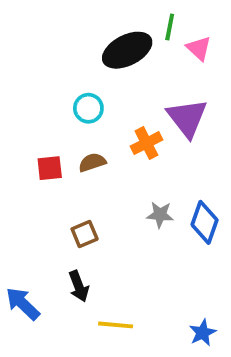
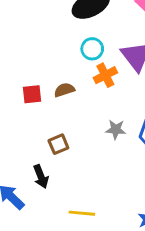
cyan circle: (88, 108) -> (92, 49), moved
black arrow: (79, 286) -> (41, 176), moved

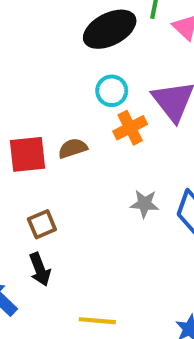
red square: (32, 94) -> (28, 154), size x1.4
brown square: (58, 144) -> (42, 224), moved

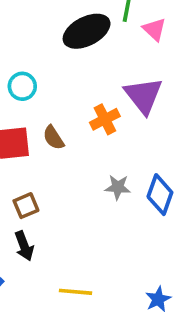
cyan circle: (112, 91) -> (22, 86), moved
brown semicircle: (73, 148) -> (53, 138), turned -105

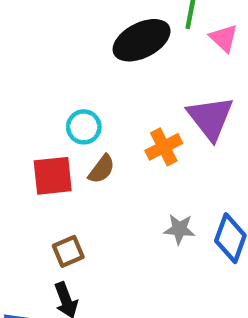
cyan circle: (22, 86) -> (84, 127), moved
brown semicircle: (53, 138) -> (102, 169), turned -110

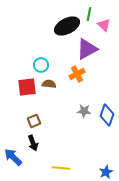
purple triangle: (210, 118) -> (87, 49), moved, turned 40
brown semicircle: (102, 169) -> (49, 84), turned -120

